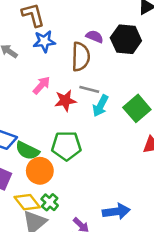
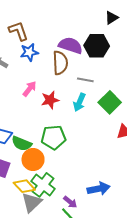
purple semicircle: (95, 37) -> (71, 45), size x1.6
gray line: (89, 89) -> (85, 80), moved
green cross: (50, 202) -> (43, 185), size x1.6

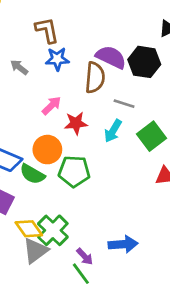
orange circle: (33, 160) -> (47, 150), moved

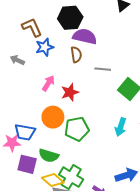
black hexagon: (144, 62) -> (70, 18), moved
brown semicircle: (95, 78) -> (76, 55), size x0.7
cyan arrow: (113, 131) -> (121, 127), moved
green semicircle: (32, 174) -> (49, 156), moved

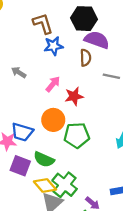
gray arrow: (17, 60) -> (19, 72), moved

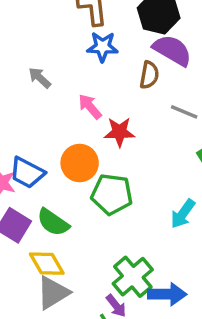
pink arrow: (53, 84) -> (90, 106), turned -91
green cross: (65, 185) -> (133, 277), moved

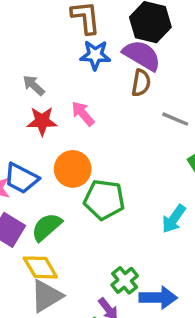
purple semicircle: (172, 50) -> (142, 55), moved
red star: (119, 132) -> (42, 121), moved
green semicircle: (53, 222) -> (47, 227), turned 104
green cross: (133, 277) -> (125, 280), size x0.7

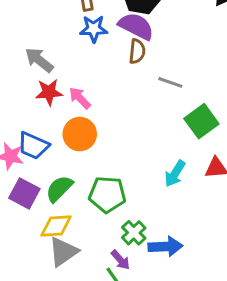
gray arrow: (34, 85) -> (39, 60), size x1.4
pink arrow: (83, 114) -> (80, 98), moved
green pentagon: (104, 200) -> (107, 194), moved
yellow diamond: (40, 267) -> (56, 226), turned -60

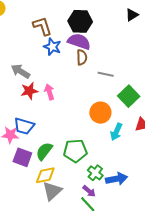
blue star: (94, 29) -> (52, 47), turned 30
pink arrow: (80, 98) -> (49, 92), turned 35
orange circle: (80, 134) -> (100, 113), moved

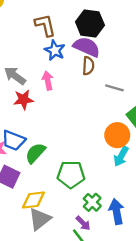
pink arrow: (49, 92) -> (48, 81), moved
orange circle: (100, 113) -> (117, 135), moved
green semicircle: (44, 151) -> (35, 153), moved
blue arrow: (117, 179) -> (116, 212), turned -95

